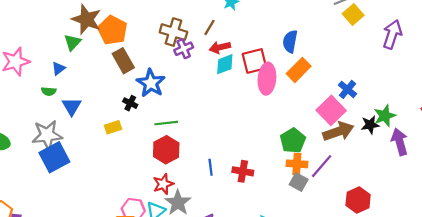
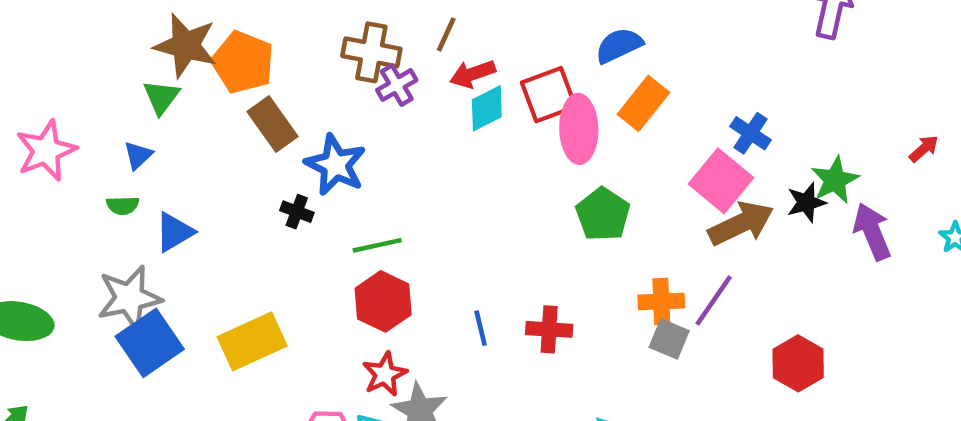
blue semicircle: (290, 41) -> (619, 45), turned 60
blue triangle: (72, 106) -> (174, 232), turned 36
yellow rectangle: (113, 127) -> (252, 341), moved, size x1.8
green pentagon: (293, 141) -> (603, 214), moved

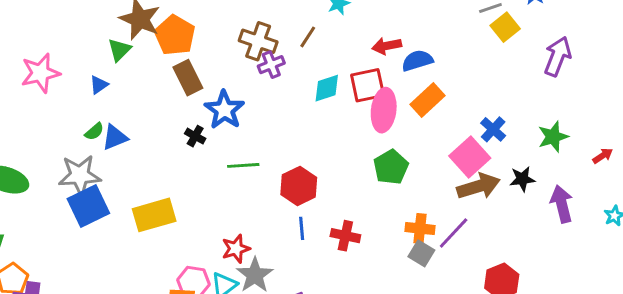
red arrow: (473, 74) -> (387, 46), moved
green star: (835, 180) -> (553, 137), moved
green semicircle: (123, 205) -> (94, 132), moved, turned -48
red hexagon: (383, 301) -> (299, 186), moved

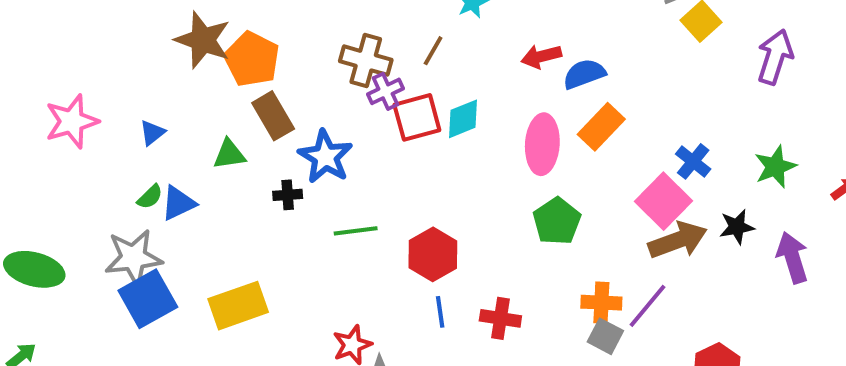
green triangle: (119, 50) -> (229, 154), moved, turned 40
red square: (368, 85) -> (417, 117), moved
black cross: (195, 136) -> (288, 195), turned -30

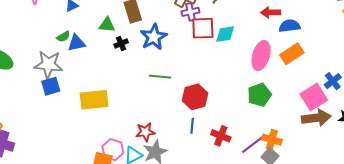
black cross: (288, 195) -> (121, 44), moved, turned -32
blue square: (148, 299) -> (51, 86), size x0.7
purple line: (648, 306) -> (253, 144), moved

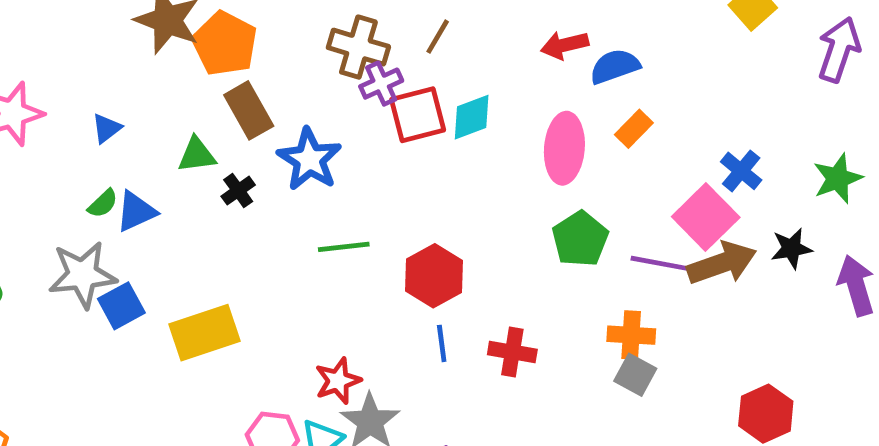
orange rectangle: (292, 54) -> (634, 129), size x0.7
blue square: (51, 86) -> (121, 306), moved
purple line: (253, 144) -> (661, 264), moved, turned 60

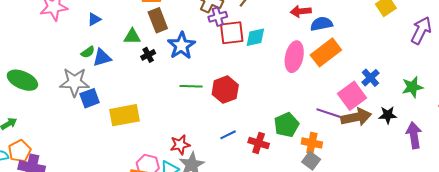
orange rectangle: (634, 129) -> (326, 52), size x1.8
green pentagon: (580, 239) -> (286, 125), moved
red hexagon: (434, 276) -> (225, 90), moved
blue line: (442, 343) -> (228, 135), turned 63

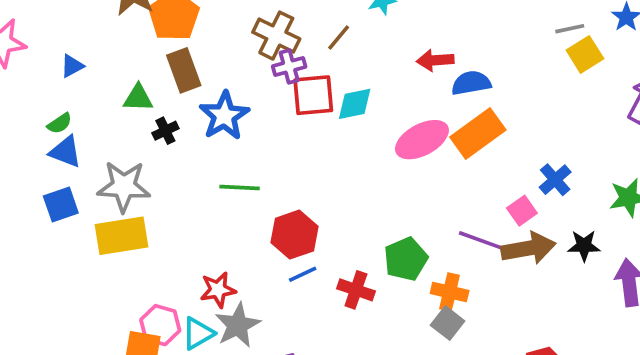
pink ellipse: (294, 57) -> (422, 140), turned 48
blue triangle: (102, 58) -> (65, 152), moved, turned 36
gray star: (74, 82) -> (124, 186), moved
red hexagon: (225, 90) -> (295, 235), moved
pink square: (352, 96) -> (522, 211), size x0.6

